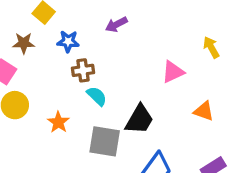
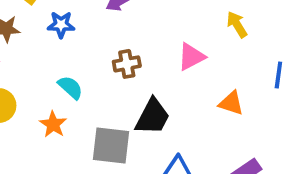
brown cross: (83, 70) -> (127, 64), moved
cyan semicircle: (97, 96) -> (70, 87), moved

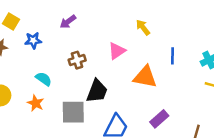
orange triangle: (231, 103) -> (145, 77), size x1.5

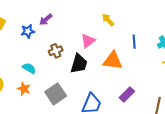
blue star: (33, 40) -> (28, 31), moved
black trapezoid: (97, 91) -> (79, 64), moved
gray square: (73, 112) -> (56, 94), turned -30

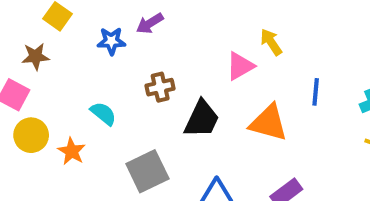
pink triangle: (88, 41) -> (240, 66), moved
orange star: (24, 89) -> (72, 151), moved

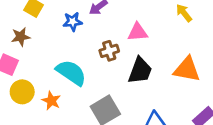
pink triangle: (240, 66) -> (138, 32), moved, turned 30
cyan semicircle: (103, 114) -> (71, 73), size x1.6

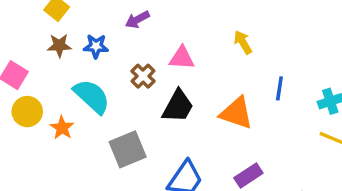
blue star: (73, 22) -> (96, 46), moved
brown star: (21, 37) -> (59, 45), moved
brown cross: (109, 51) -> (143, 76), turned -36

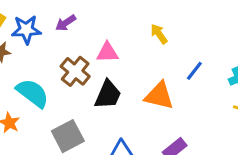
blue star: (96, 46) -> (26, 30), moved, size x1.4
brown cross: (143, 76) -> (75, 71), size x1.4
blue line: (279, 88) -> (194, 71), turned 35

